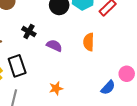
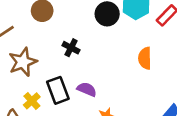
purple semicircle: (54, 46) -> (87, 89), moved

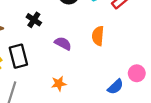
purple semicircle: (87, 89) -> (63, 43), moved

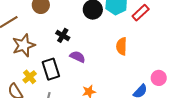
purple semicircle: (63, 43) -> (78, 57), moved

